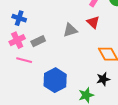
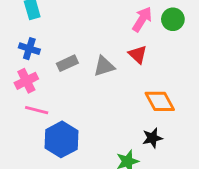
gray rectangle: (38, 41) -> (67, 63), moved
blue hexagon: (55, 80) -> (62, 139), moved

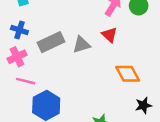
gray rectangle: (67, 63) -> (51, 42), size x1.5
black star: (152, 138) -> (143, 105), moved

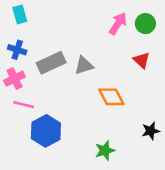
red triangle: (109, 35) -> (141, 60), moved
orange diamond: (128, 74) -> (111, 97), moved

